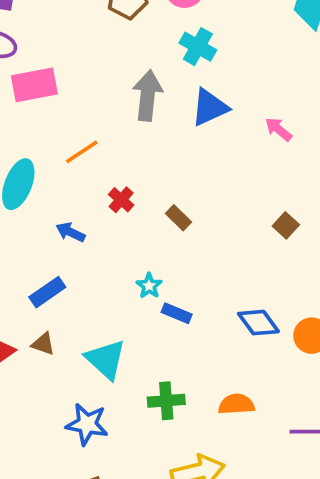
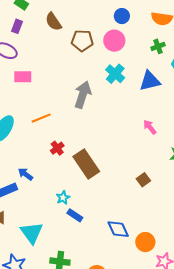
pink rectangle: (34, 85) -> (23, 77), size x0.7
blue triangle: (210, 107) -> (150, 81), moved
brown rectangle: (179, 218) -> (86, 164), size x2.0
blue arrow: (70, 232) -> (25, 174), moved

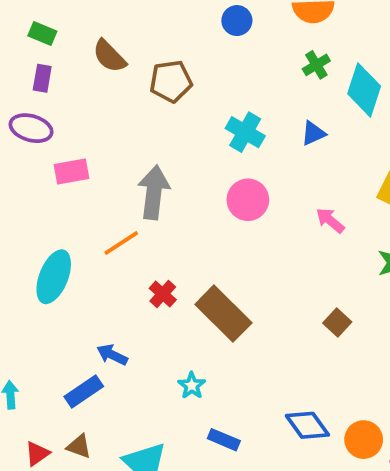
pink circle: (114, 41) -> (248, 200), moved
blue triangle: (150, 81) -> (313, 133), size x0.6
gray arrow: (83, 95) -> (154, 192), moved
blue rectangle: (75, 215) -> (224, 440), moved

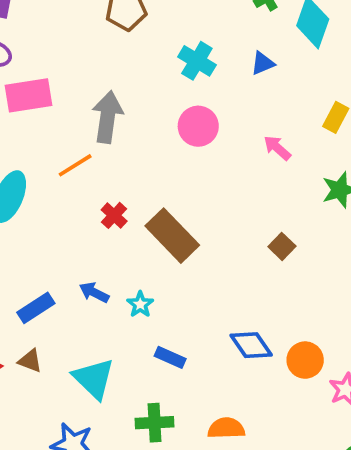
pink rectangle: (71, 172) -> (28, 95), size x1.4
blue arrow: (112, 355) -> (94, 292), moved

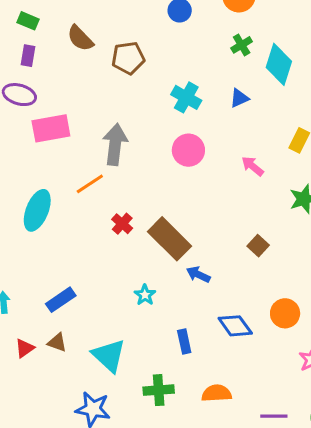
blue arrow: (94, 292) -> (198, 274), moved
blue rectangle: (170, 357) -> (184, 341), moved, turned 55
orange circle: (305, 360) -> (285, 313), moved

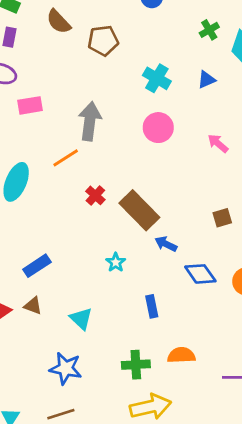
pink rectangle: (51, 128) -> (30, 105), size x0.7
brown square: (258, 246) -> (222, 218), turned 30
blue diamond: (235, 326) -> (200, 274), moved
cyan triangle: (109, 356) -> (81, 319), size x0.7
green cross: (159, 390) -> (136, 365), moved

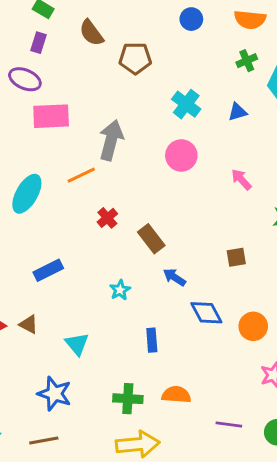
pink rectangle: (30, 105) -> (51, 116), size x1.4
brown rectangle: (139, 210) -> (151, 239), size x0.7
blue rectangle: (37, 266) -> (48, 270), moved

